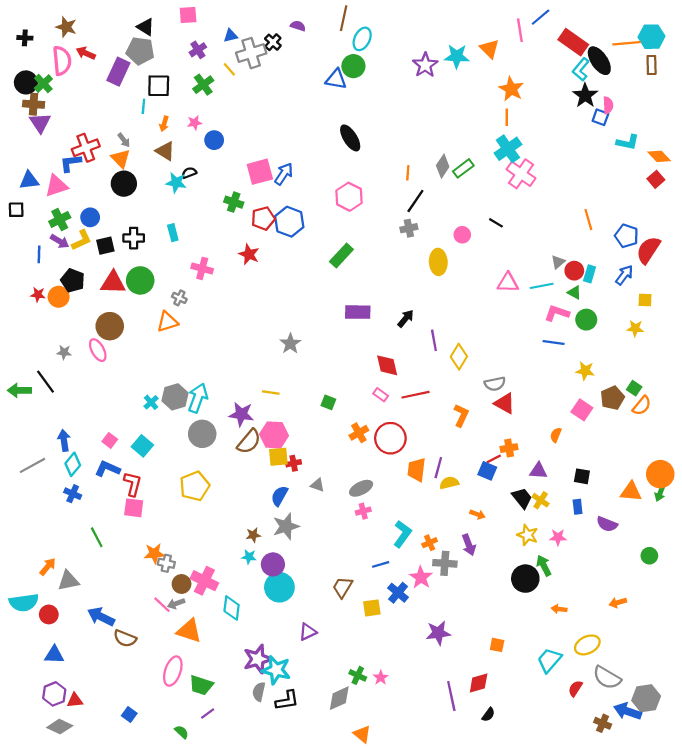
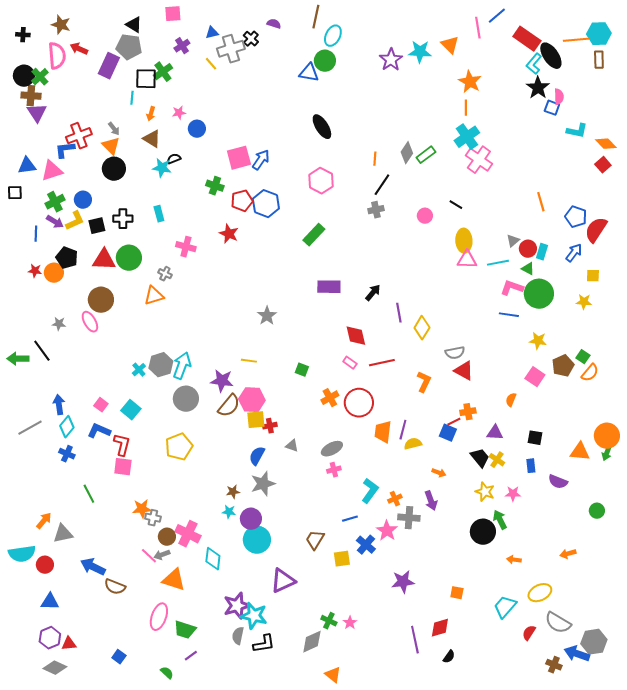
green cross: (203, 85) -> (163, 72), moved
yellow ellipse: (438, 262) -> (464, 241), moved
green circle: (586, 320) -> (539, 294), size x1.5
purple triangle: (308, 632) -> (283, 581), size x1.5

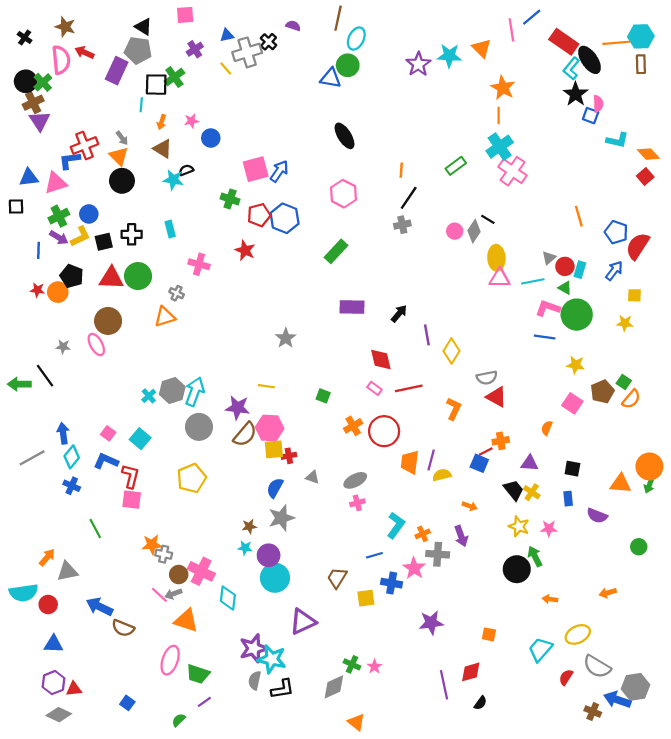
black cross: (23, 35) -> (25, 37), turned 32
brown cross: (31, 96) -> (33, 103), turned -30
gray diamond: (407, 153) -> (474, 231), moved
blue cross: (366, 545) -> (392, 583), turned -30
green semicircle: (167, 673) -> (179, 720), turned -88

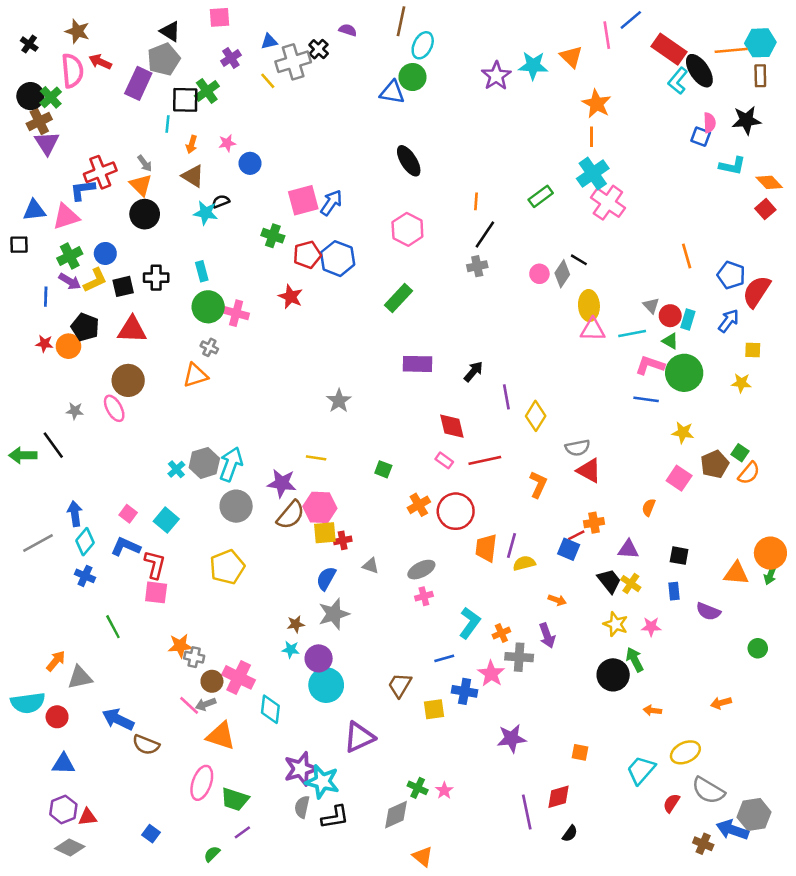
gray pentagon: (138, 50) -> (164, 59), turned -30
black star: (576, 94) -> (746, 120), moved, turned 30
gray triangle: (549, 258) -> (651, 306), turned -32
green circle: (138, 276) -> (208, 307), moved

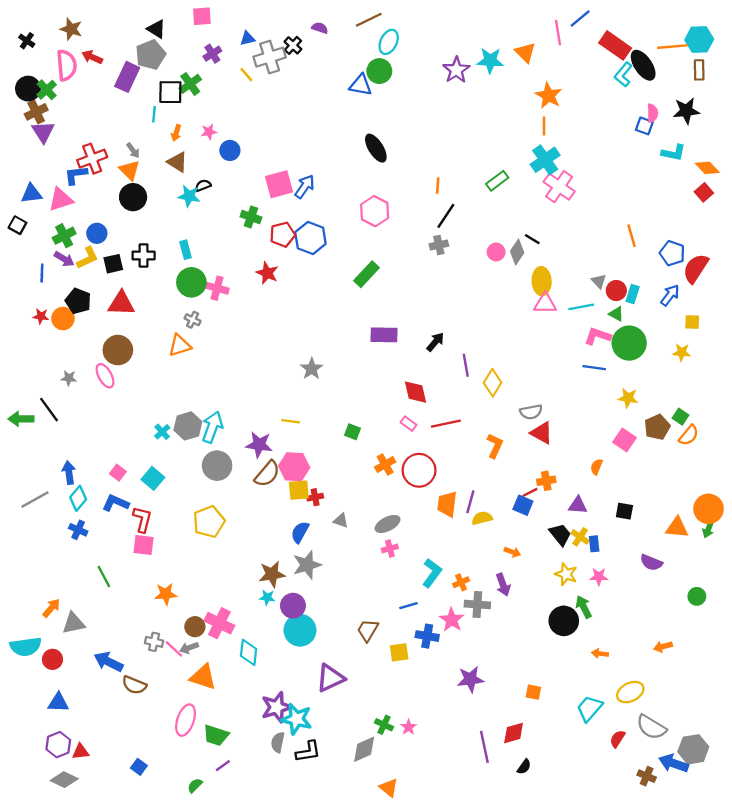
brown line: (401, 21) -> (369, 20), turned 52
black square: (19, 245) -> (17, 225), turned 30
blue rectangle: (674, 591) -> (594, 544), moved
brown star: (296, 624) -> (272, 574), size x1.6
gray cross: (194, 657) -> (154, 642), moved

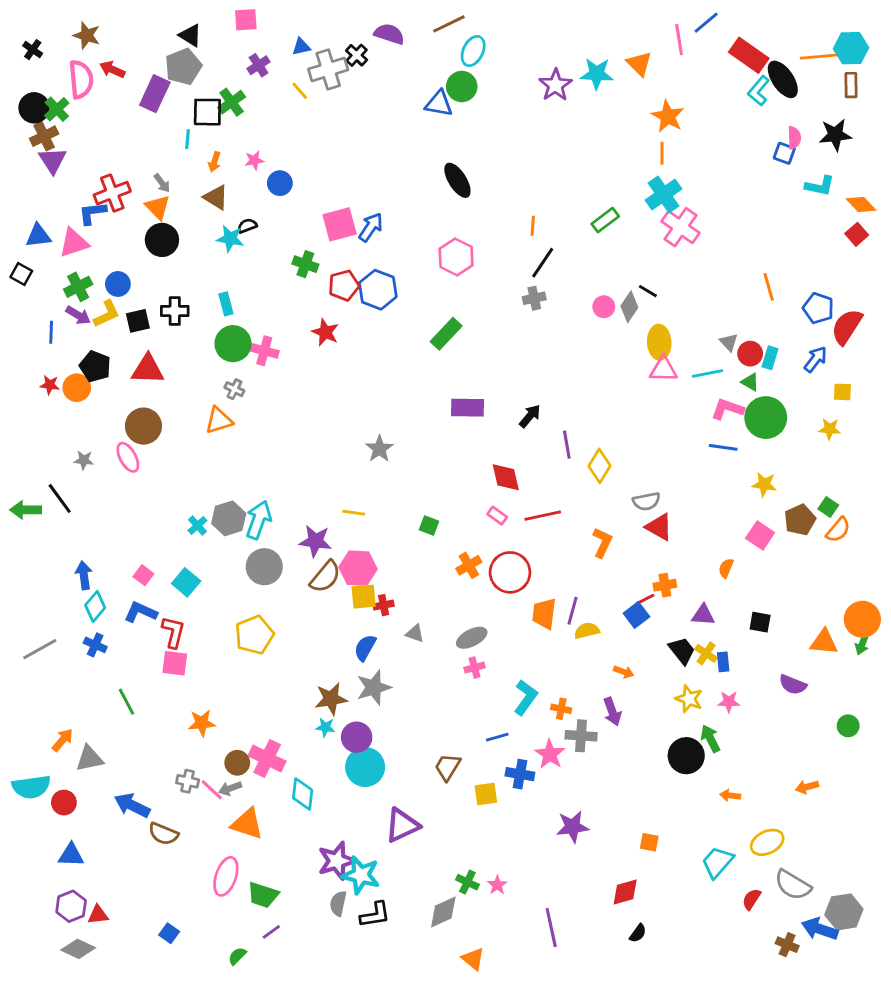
purple semicircle: (320, 28) -> (389, 34), size x1.5
gray line: (35, 499) -> (40, 649), moved
blue square: (523, 505) -> (636, 615), turned 30
orange cross: (461, 582) -> (561, 709), turned 35
purple line: (484, 747) -> (551, 928), moved

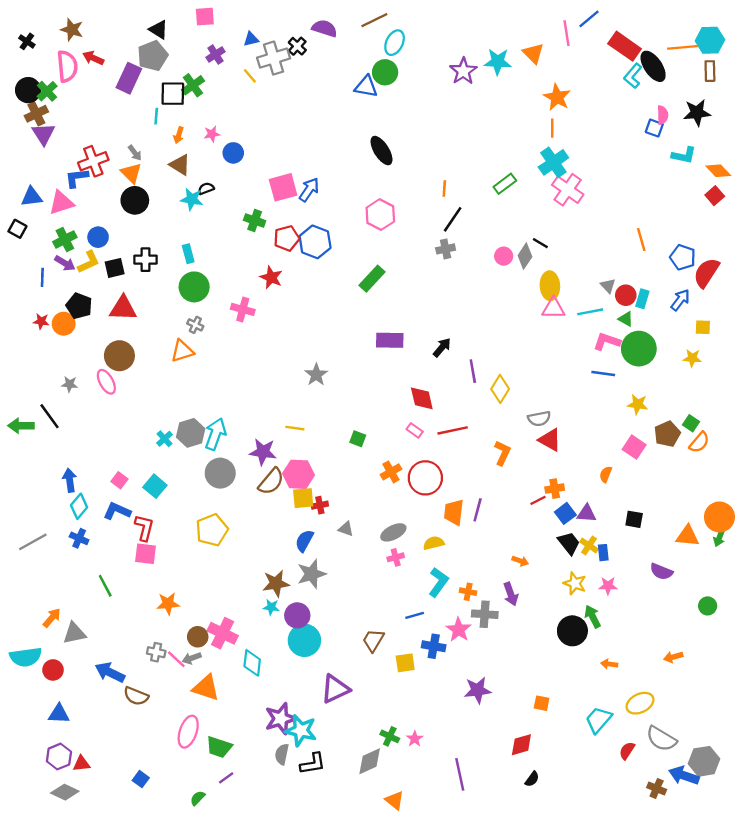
pink cross: (264, 351) -> (243, 309), moved
blue square: (636, 615) -> (565, 513), moved
yellow semicircle: (587, 631) -> (434, 543), moved

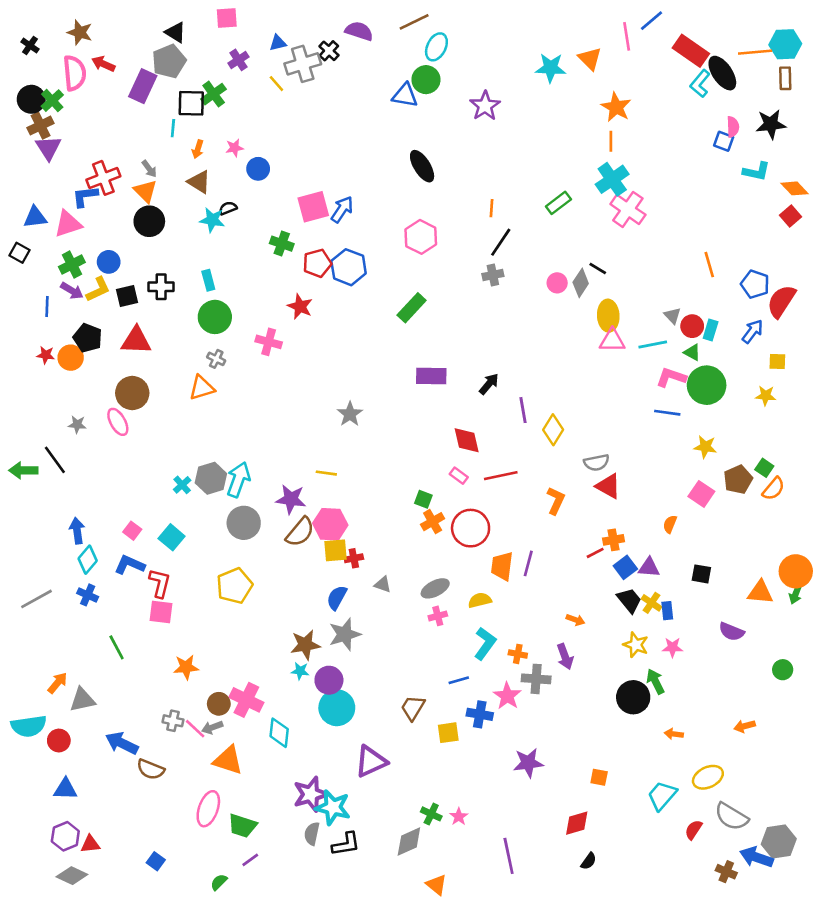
purple star: (463, 71) -> (485, 106), moved
green square: (358, 439) -> (423, 499), moved

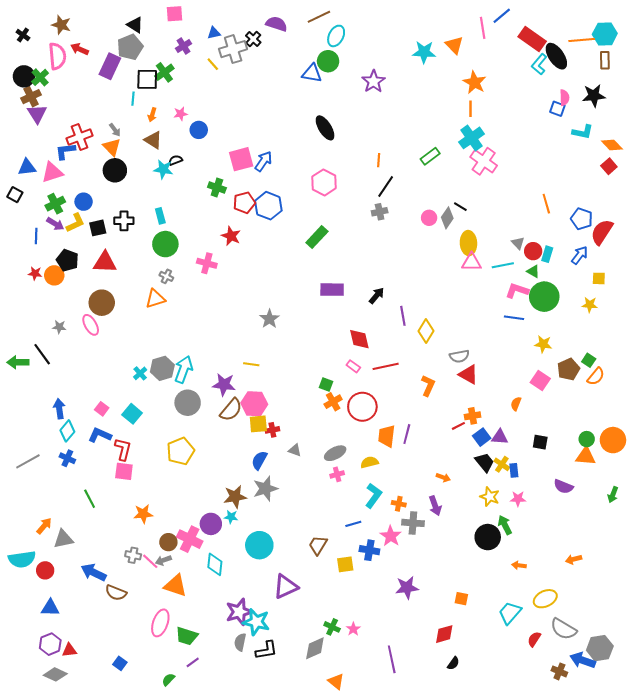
green arrow: (796, 594) -> (613, 495), moved
green circle: (783, 670) -> (587, 439), moved
purple circle: (329, 680) -> (211, 524), moved

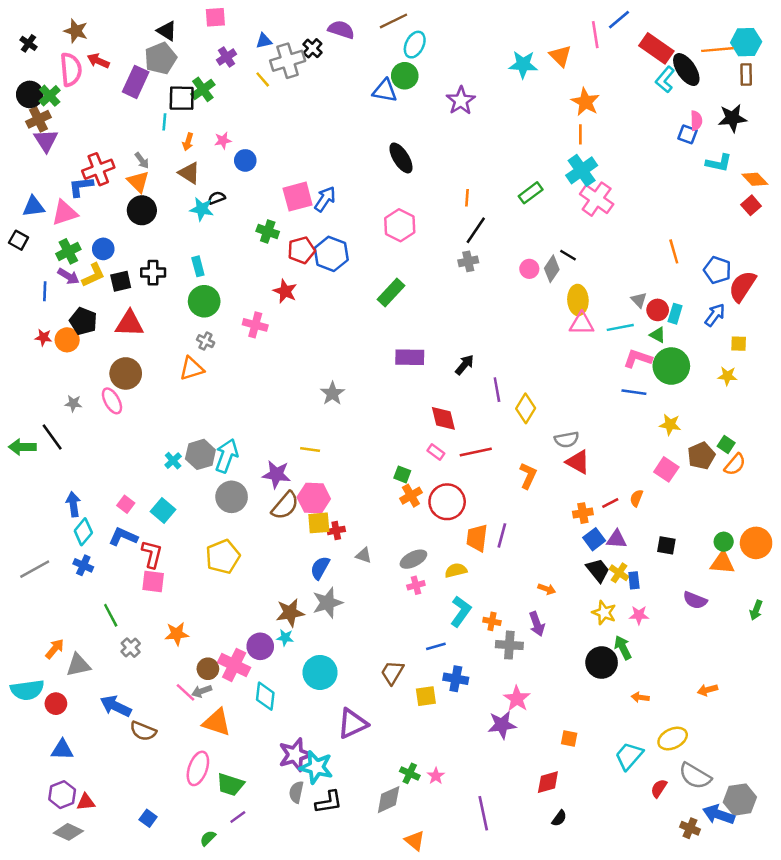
red line: (458, 426) -> (610, 503), moved
pink star: (391, 536) -> (517, 699), moved
gray cross: (133, 555) -> (131, 648), moved, turned 35

